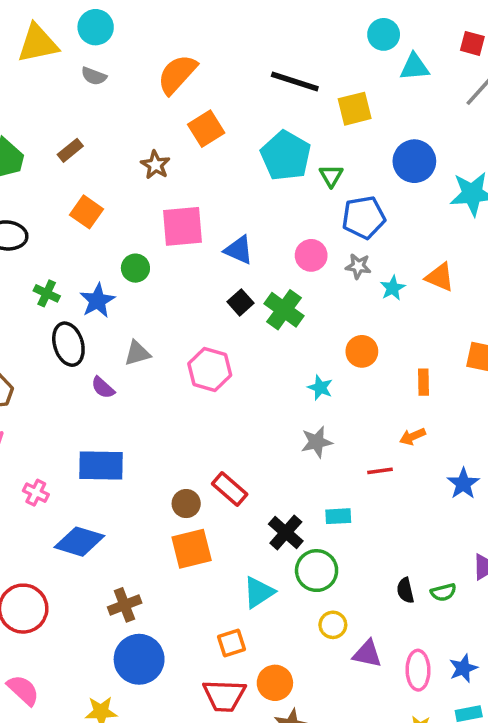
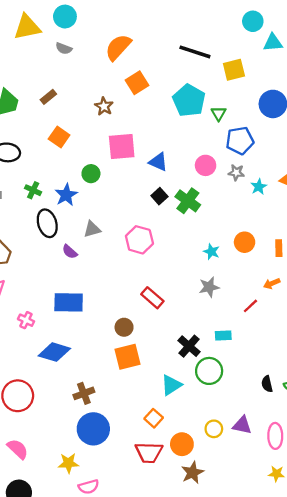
orange circle: (362, 351) -> (245, 242), moved
red line: (380, 471) -> (250, 306), turned -35
red rectangle: (230, 489) -> (152, 298), moved
yellow circle: (333, 625) -> (214, 429), moved
orange square: (231, 643) -> (154, 418), turned -30

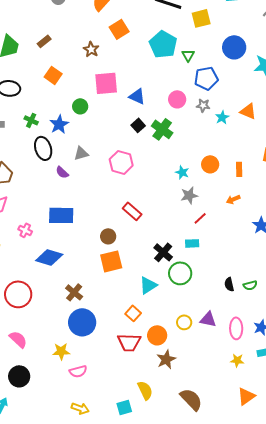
gray star: (209, 287) -> (189, 195), moved
red line: (250, 306) -> (200, 218), moved
brown cross: (84, 393) -> (74, 292), turned -30

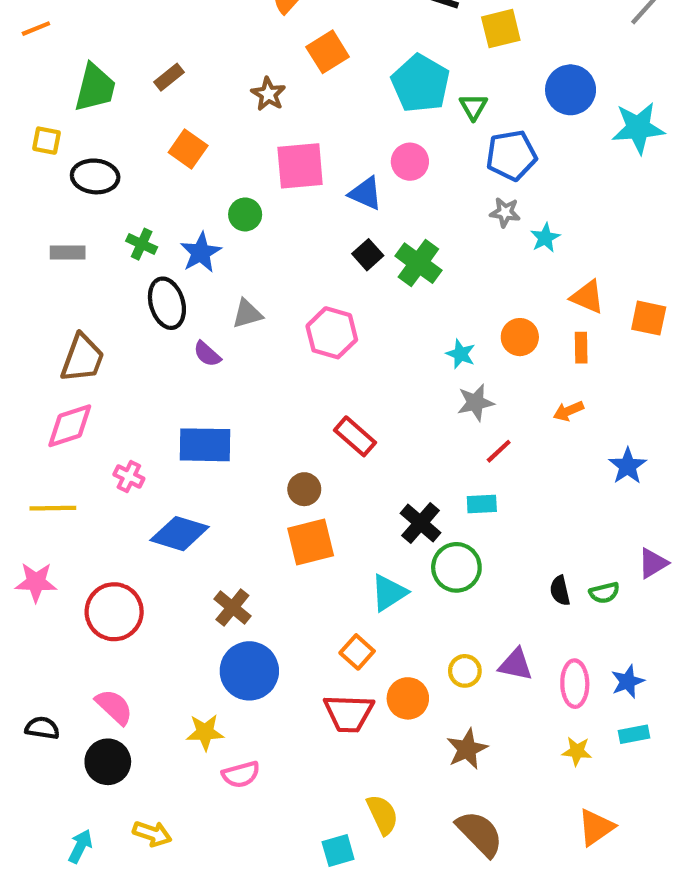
pink circle: (177, 99) -> (410, 162), moved
orange triangle: (248, 111) -> (587, 297), moved
brown star: (166, 359) -> (467, 749), moved
black circle: (19, 376) -> (108, 762), moved
yellow arrow: (80, 408) -> (152, 834), moved

